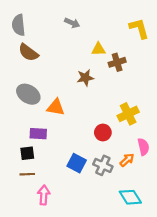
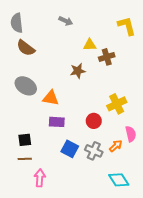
purple rectangle: (38, 134) -> (57, 122), moved

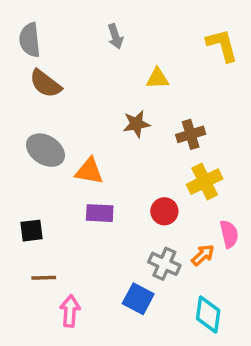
gray arrow: (66, 21) -> (115, 36), turned 48
brown cross: (107, 57) -> (191, 134), moved
black square: (25, 140) -> (31, 231), moved
blue square: (70, 149) -> (138, 299), moved
cyan diamond: (119, 180) -> (208, 314), turned 40

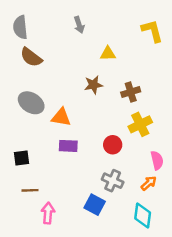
orange arrow: (203, 255) -> (149, 183), moved

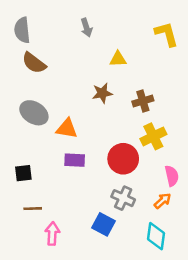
red circle: (113, 145) -> (123, 159), size x1.5

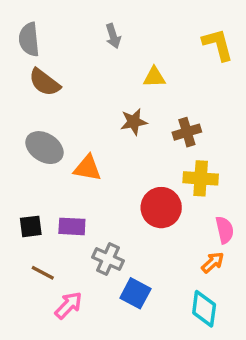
yellow cross: (153, 136) -> (201, 178), turned 30
purple rectangle: (75, 160) -> (72, 226), moved
gray cross: (123, 198) -> (108, 259), moved
brown line: (33, 209) -> (43, 273), turned 30
pink arrow: (52, 234) -> (69, 305), turned 40

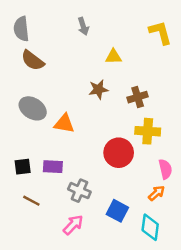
blue square: (135, 293) -> (117, 211), moved
pink arrow: (69, 305) -> (73, 225), moved

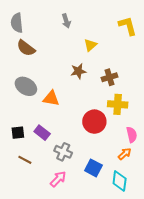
yellow triangle: (114, 57) -> (90, 45), turned -40
purple rectangle: (53, 167) -> (42, 133), turned 35

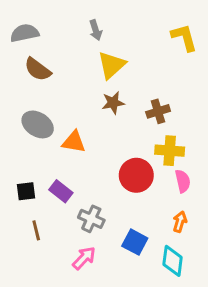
gray semicircle: (17, 23) -> (25, 33), turned 84
yellow triangle: (90, 45) -> (112, 65), moved, size x1.5
pink semicircle: (132, 135) -> (183, 181), moved
orange arrow: (125, 154) -> (180, 222), turned -32
brown line: (25, 160) -> (36, 230), turned 48

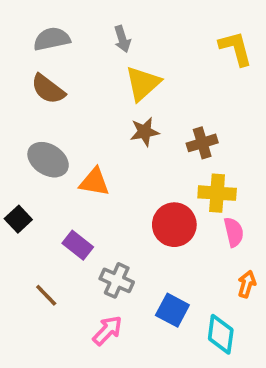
gray semicircle: (25, 33) -> (52, 39), moved
black square: (26, 191) -> (18, 219), moved, turned -36
orange arrow: (180, 222) -> (247, 284), moved
brown line: (36, 230) -> (46, 295), turned -30

